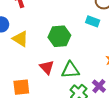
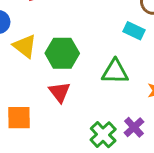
green hexagon: (59, 36) -> (62, 53), moved
green triangle: (70, 70) -> (115, 72), moved

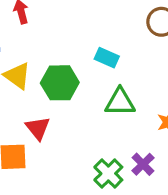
cyan rectangle: (134, 31) -> (107, 58), moved
red triangle: (60, 92) -> (38, 128), moved

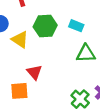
green hexagon: (60, 83) -> (45, 26), moved

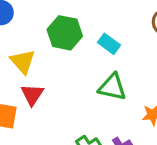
yellow triangle: (20, 40) -> (23, 62), moved

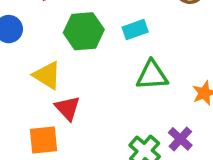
cyan rectangle: (109, 44) -> (135, 30), turned -40

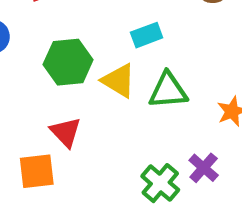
green hexagon: (84, 31) -> (68, 62), moved
yellow triangle: (47, 75) -> (119, 81), moved

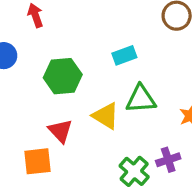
yellow triangle: (119, 81) -> (106, 116), moved
purple cross: (204, 168) -> (168, 160), turned 30

